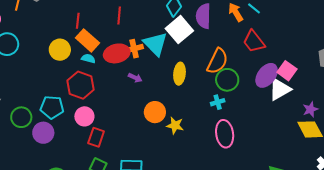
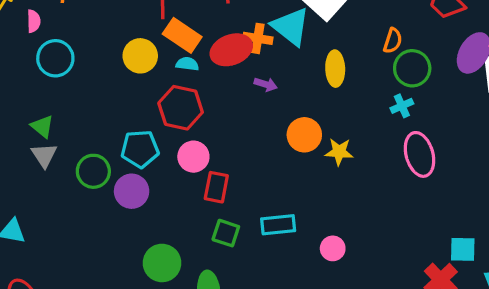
orange cross: (134, 49) -> (258, 38), turned 30
orange semicircle: (217, 61) -> (393, 41), size x0.6

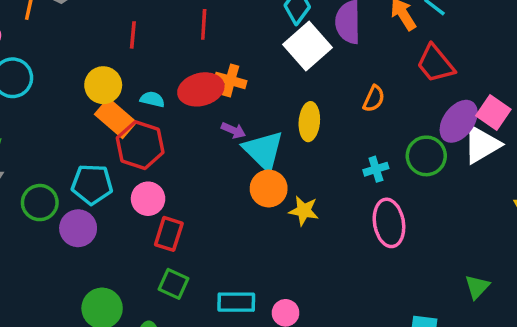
cyan triangle: (291, 27) -> (263, 151), moved
orange rectangle: (182, 35) -> (116, 118), moved
green circle: (412, 68) -> (426, 156), moved
cyan rectangle: (278, 225) -> (236, 302), moved

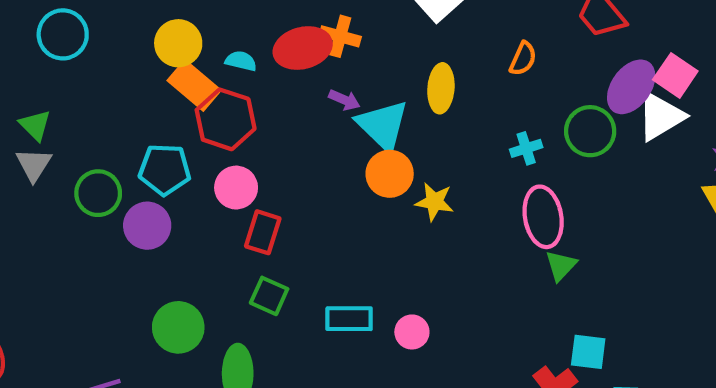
green triangle: (477, 287) -> (561, 266), moved

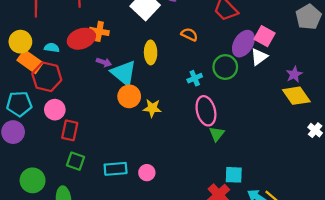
orange semicircle: (523, 59) -> (189, 34), turned -84
white triangle: (661, 116) -> (259, 57), size x0.7

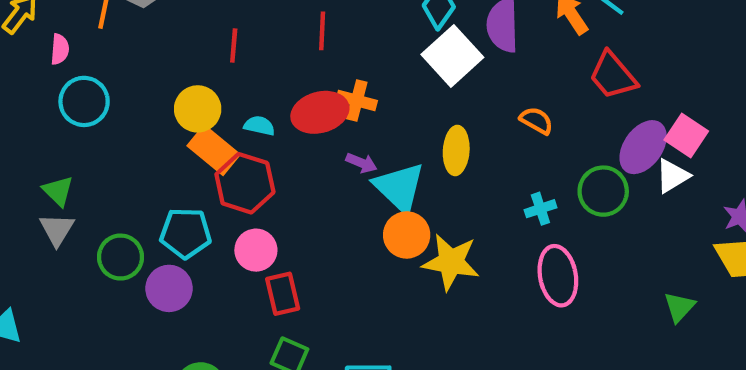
yellow star: (152, 108) -> (451, 262), size x1.5
red rectangle: (70, 130) -> (283, 294), turned -30
green triangle: (217, 134) -> (679, 307), moved

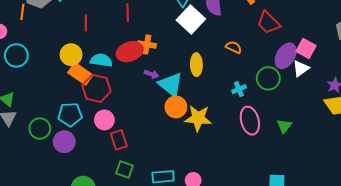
cyan semicircle: (259, 126) -> (101, 60), size x1.5
green triangle: (679, 307) -> (284, 126), moved

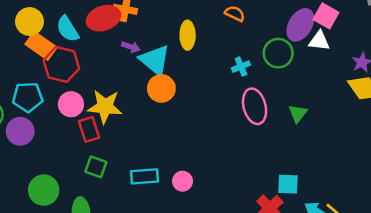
cyan semicircle: (101, 60) -> (68, 29), turned -130
white triangle: (301, 68) -> (319, 41), turned 42
yellow star: (198, 118) -> (105, 107), moved

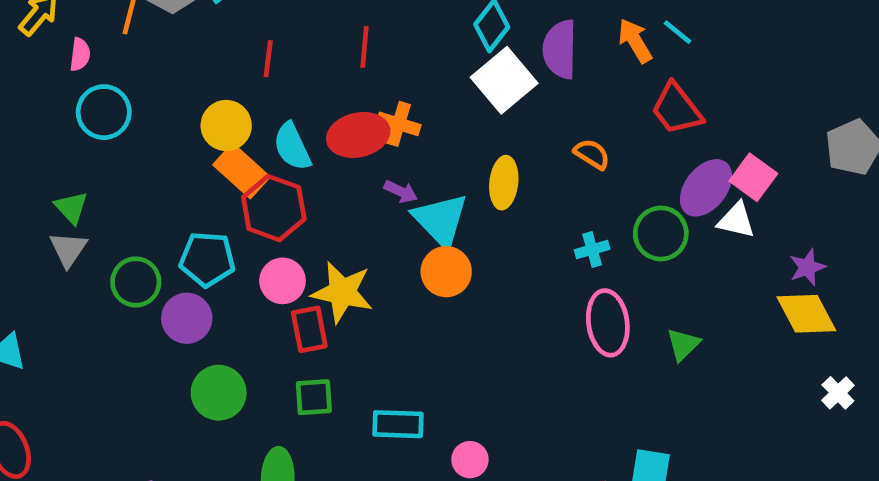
green square: (96, 167) -> (314, 397), turned -30
pink circle: (182, 181) -> (470, 460), moved
green circle: (44, 190) -> (219, 393), moved

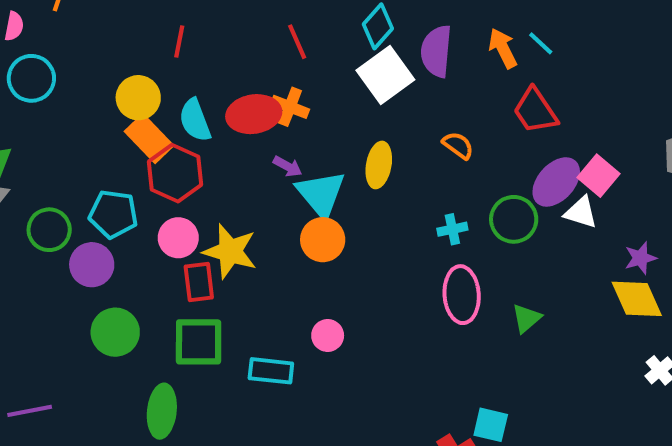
red line: (365, 47) -> (297, 42), moved, turned -33
green square: (314, 397) -> (199, 342), size x1.5
pink circle: (470, 460) -> (328, 335), moved

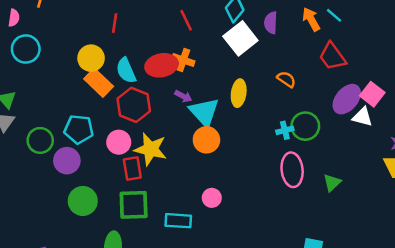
purple semicircle: (436, 51) -> (271, 23), size x0.7
red hexagon: (175, 173) -> (134, 105), moved
green circle: (514, 219) -> (305, 126), moved

